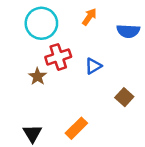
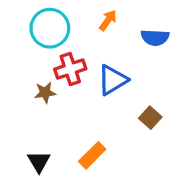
blue triangle: (93, 66) -> (113, 80), size x1.5
brown star: (38, 76) -> (45, 93), turned 30

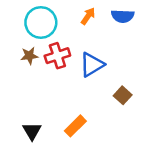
blue semicircle: (155, 38) -> (123, 16), moved
brown star: (45, 93) -> (29, 56), moved

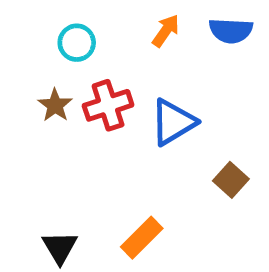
cyan circle: (41, 22) -> (77, 43), size x0.6
brown star: (29, 56) -> (55, 105), turned -30

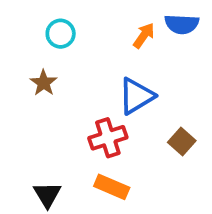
orange arrow: (166, 31) -> (144, 36), moved
red cross: (108, 105) -> (108, 138), moved
orange rectangle: (142, 238) -> (112, 187), turned 68

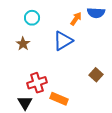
blue triangle: (136, 96) -> (63, 41), moved
red cross: (108, 138) -> (37, 83), moved

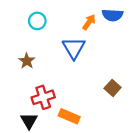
blue triangle: (63, 41) -> (74, 48), turned -30
brown star: (23, 44) -> (27, 61), moved

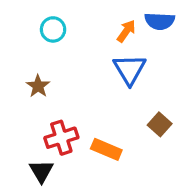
blue triangle: (74, 48) -> (130, 69), moved
orange rectangle: (69, 116) -> (106, 149), moved

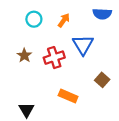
orange arrow: (126, 31) -> (64, 20), moved
red cross: (61, 138) -> (54, 58), moved

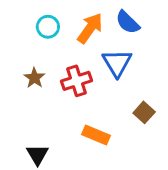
blue semicircle: (102, 14) -> (128, 22), moved, turned 42
orange arrow: (64, 20) -> (90, 28), size x1.5

